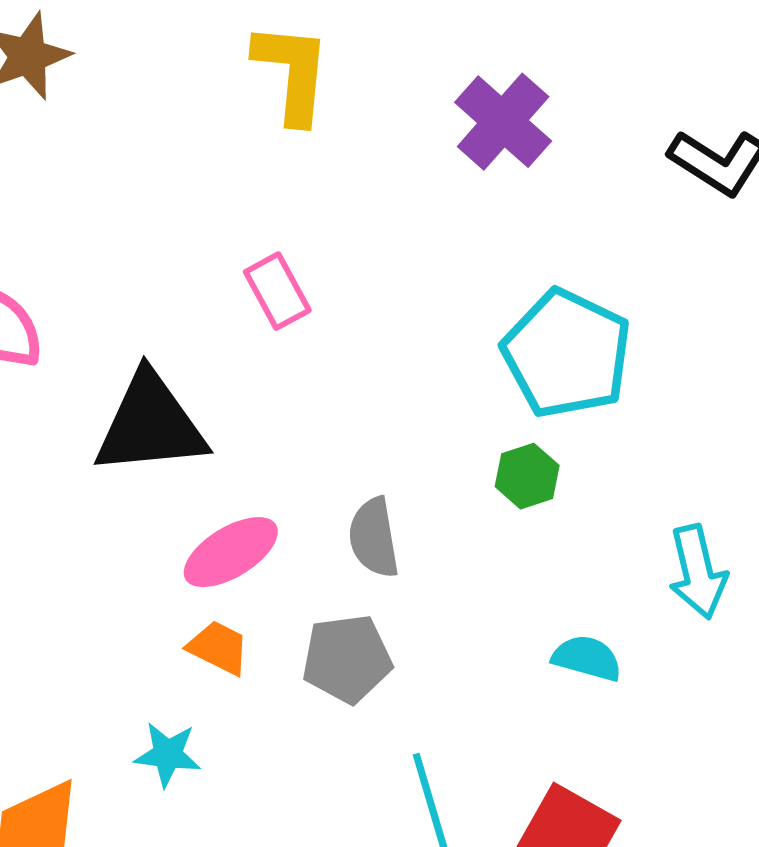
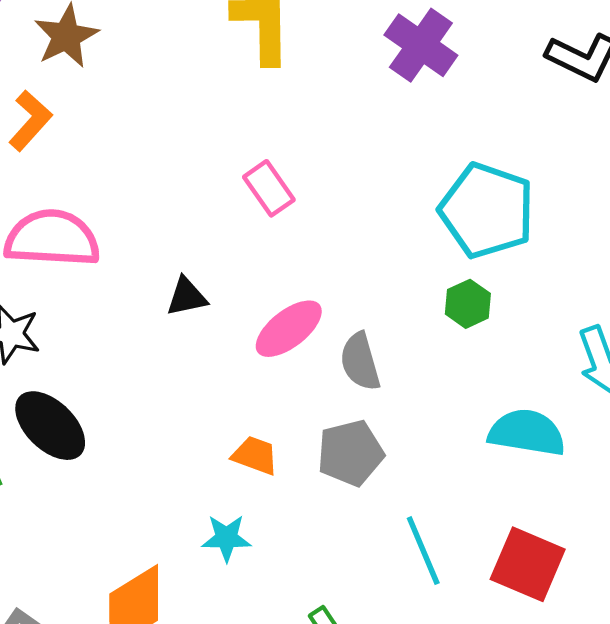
black triangle: (150, 424) -> (187, 297), size x0.5
pink ellipse: (231, 552) -> (289, 329), moved
cyan semicircle: (587, 658) -> (527, 433), size x1.5

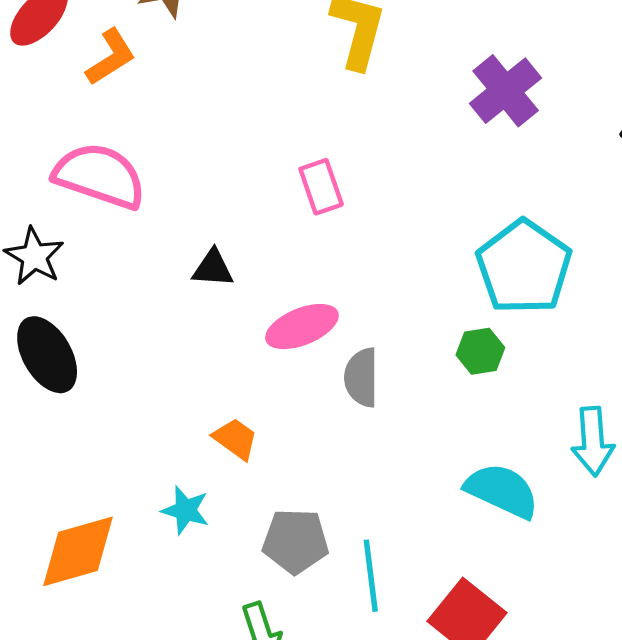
gray pentagon: (350, 453) -> (295, 541), moved

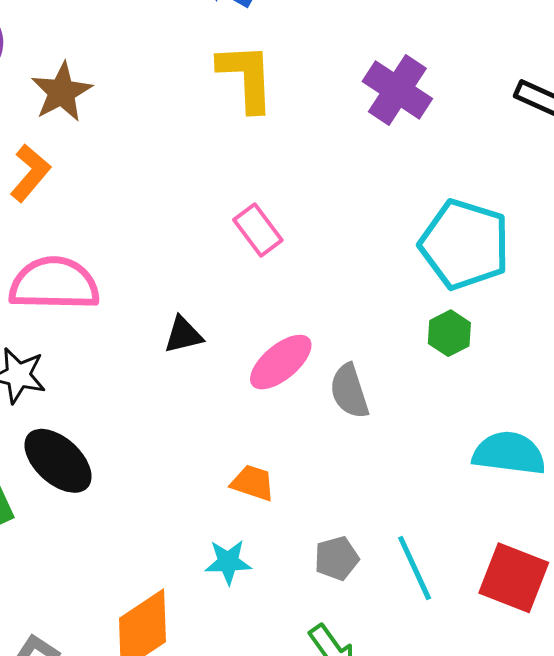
gray pentagon: (295, 541) -> (337, 558), size x0.7

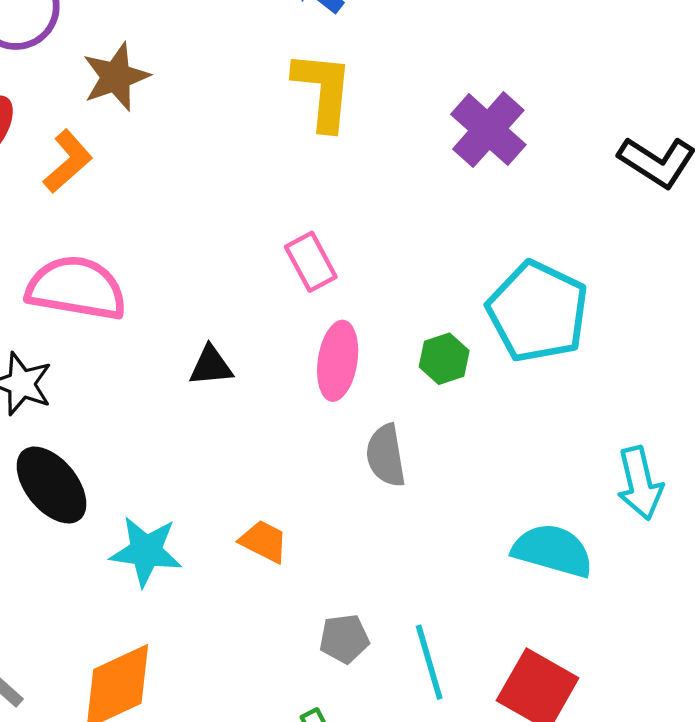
green hexagon: (449, 333) -> (444, 359), moved
pink ellipse: (281, 362) -> (338, 361), moved, turned -50
cyan star: (228, 562) -> (146, 551), moved, size x1.4

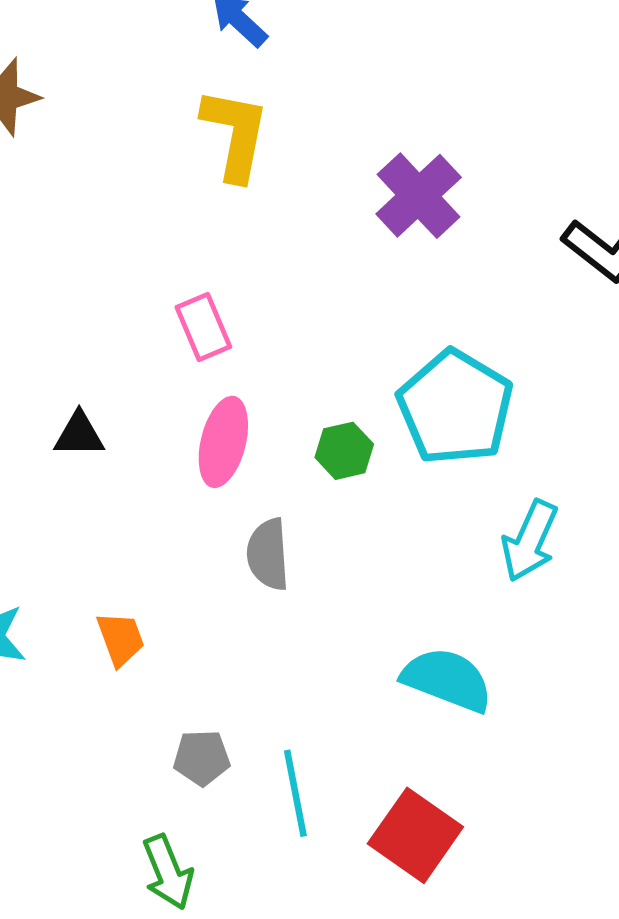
cyan arrow: (640, 483) -> (530, 541), moved, turned 32
orange trapezoid: (264, 541) -> (121, 639), turned 38

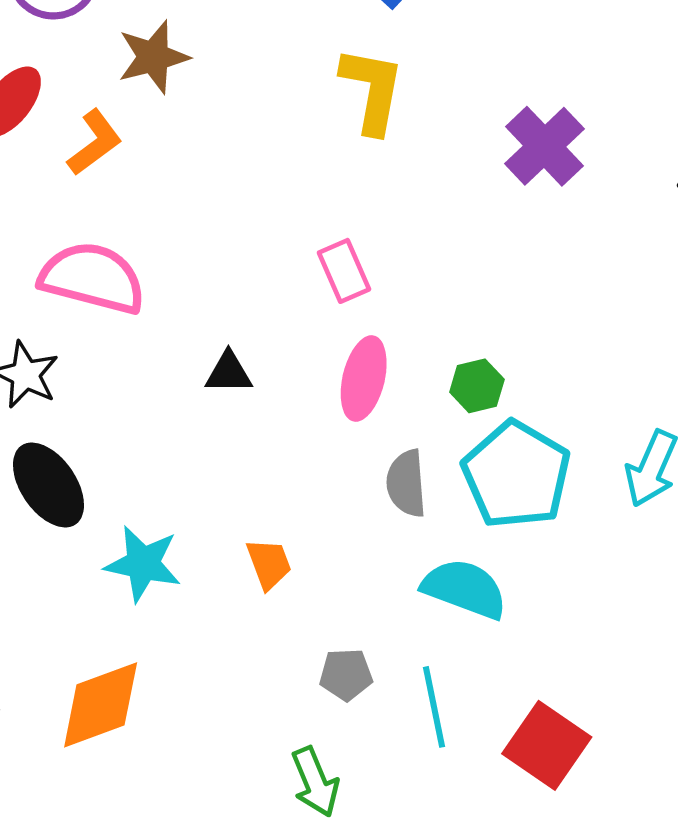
cyan pentagon: (455, 407) -> (516, 475), moved
cyan semicircle: (447, 680) -> (465, 589), moved

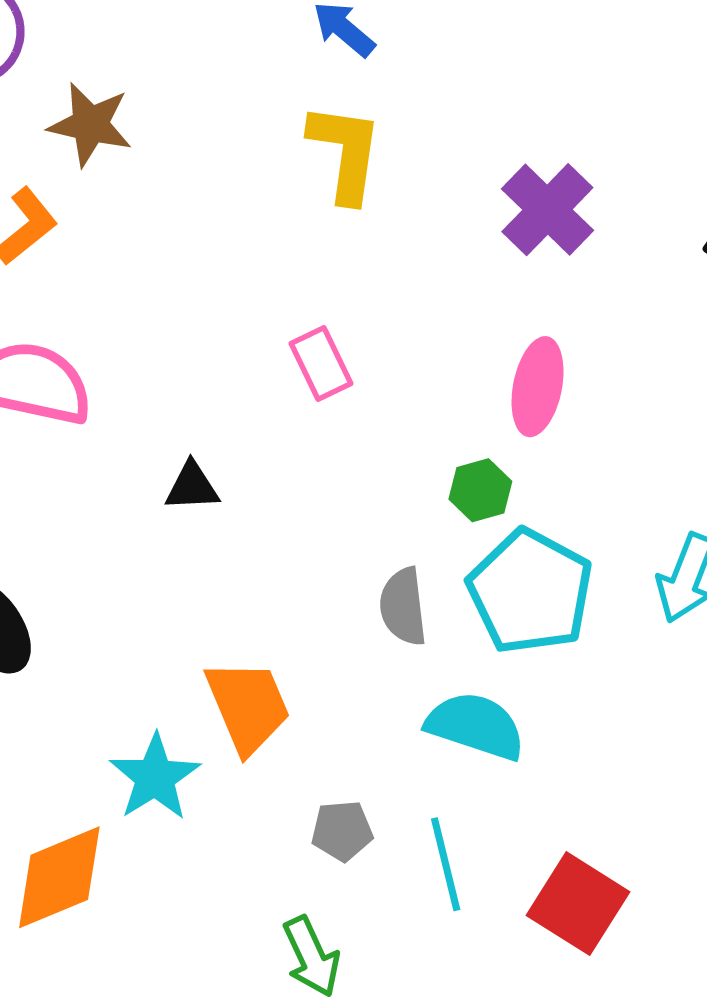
brown star: (153, 57) -> (90, 124), turned 30
pink ellipse: (364, 378) -> (538, 387), moved
cyan star: (143, 564) -> (155, 777), moved, turned 30
orange trapezoid: (269, 564) -> (248, 706), size x1.6

